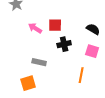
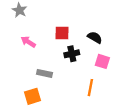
pink arrow: (35, 28) -> (28, 42), moved
black semicircle: (93, 29) -> (95, 37), moved

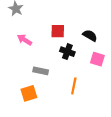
black cross: (72, 54) -> (67, 52), turned 32
orange line: (90, 88) -> (74, 86), moved

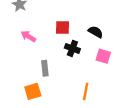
gray rectangle: (41, 71) -> (45, 68), turned 72
orange line: (74, 86) -> (86, 91), moved

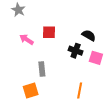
red square: (62, 28) -> (49, 32), moved
black cross: (72, 48) -> (76, 51), moved

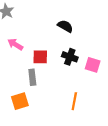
red square: (49, 32) -> (40, 57), moved
black semicircle: (89, 35) -> (65, 26), moved

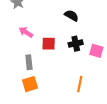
black cross: (70, 57) -> (76, 44), turned -32
gray rectangle: (32, 77) -> (29, 62), moved

